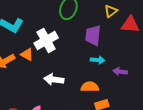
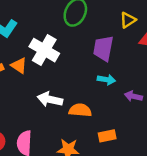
white cross: (46, 41) -> (44, 50), turned -35
orange semicircle: (90, 87) -> (80, 110), moved

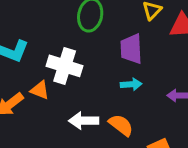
cyan arrow: (106, 80) -> (131, 84), moved
orange semicircle: (80, 110) -> (121, 125), turned 45

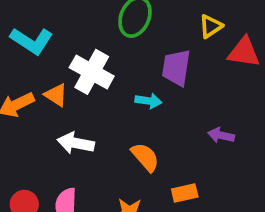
cyan arrow: (131, 84) -> (148, 101), moved
white arrow: (84, 121) -> (76, 143), moved

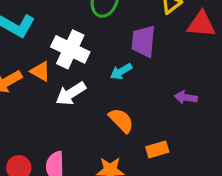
cyan arrow: (148, 101) -> (121, 71), turned 145
white arrow: (76, 143) -> (71, 94), moved, turned -40

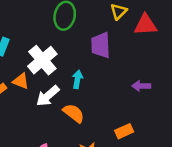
white cross: (70, 49) -> (42, 60), turned 32
cyan arrow: (121, 71) -> (77, 79), moved, turned 138
orange semicircle: (121, 120) -> (74, 113), moved

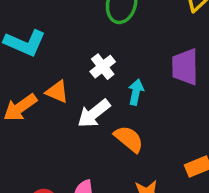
purple trapezoid: (101, 45) -> (185, 67), moved
white cross: (42, 60) -> (103, 67), moved, size x0.6

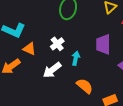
orange triangle: (57, 92) -> (29, 49), moved
orange semicircle: (129, 139) -> (85, 86), moved

